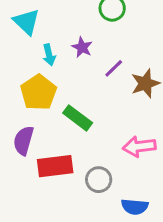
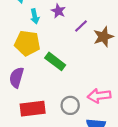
yellow pentagon: (39, 92) -> (27, 43), turned -30
pink arrow: (139, 147) -> (99, 96), moved
red rectangle: (55, 166) -> (33, 109), moved

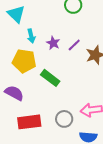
purple star: (58, 11) -> (53, 43), moved
purple semicircle: (17, 78) -> (14, 93), turned 102

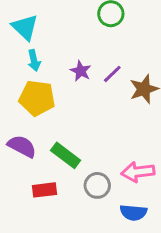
cyan arrow: (31, 36) -> (34, 60), moved
green rectangle: (50, 78) -> (66, 155), moved
red rectangle: (29, 122) -> (45, 190), size x0.7

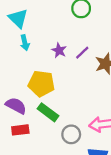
yellow pentagon: (37, 98) -> (41, 84), moved
red rectangle: (45, 190) -> (20, 130), moved

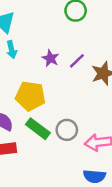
gray circle: (71, 134) -> (67, 130), moved

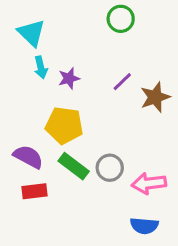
purple star: (50, 58) -> (69, 78), moved, turned 30

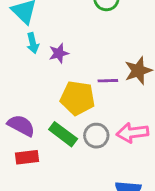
purple line: (122, 82) -> (108, 81), moved, turned 42
yellow pentagon: (64, 125) -> (78, 98), moved
pink arrow: (149, 183) -> (132, 133), moved

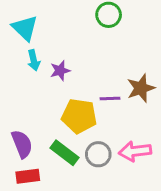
purple semicircle: (21, 125) -> (22, 144), turned 40

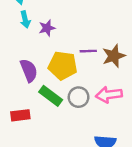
brown star: (141, 88) -> (114, 56), moved
purple semicircle: (22, 144) -> (29, 70), moved

